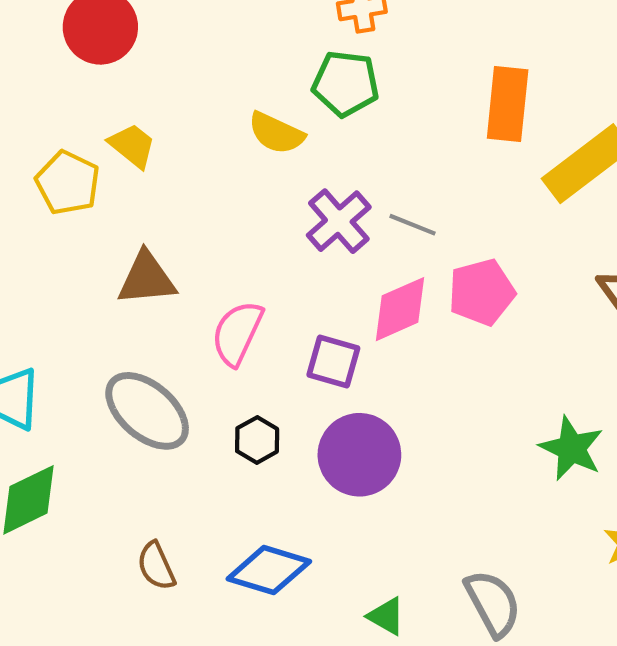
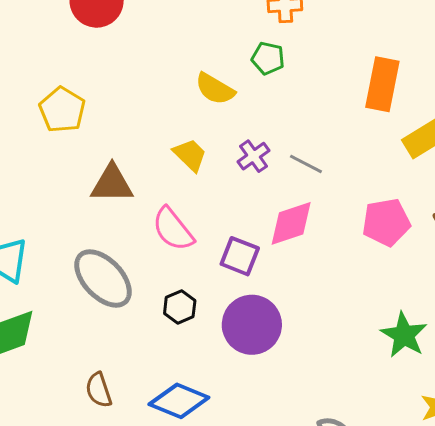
green pentagon: (346, 84) -> (268, 58), size x0.7
yellow trapezoid: (132, 146) -> (190, 155), moved
purple cross: (339, 221) -> (253, 156), size x0.7
pink pentagon: (482, 292) -> (386, 222), moved
pink semicircle: (237, 333) -> (173, 229), turned -69

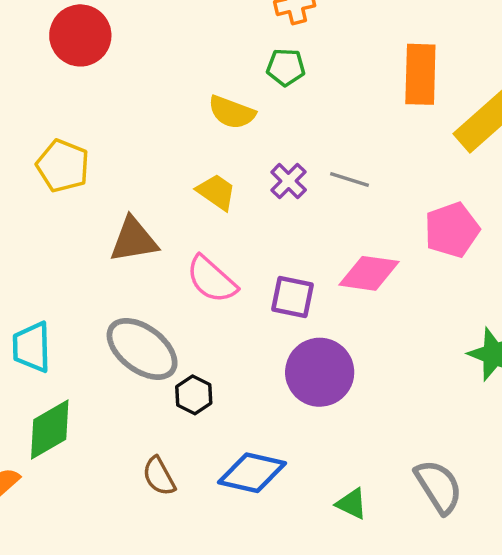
pink diamond: (291, 223) -> (369, 273), moved, turned 36
black hexagon: (180, 307) -> (194, 395), moved

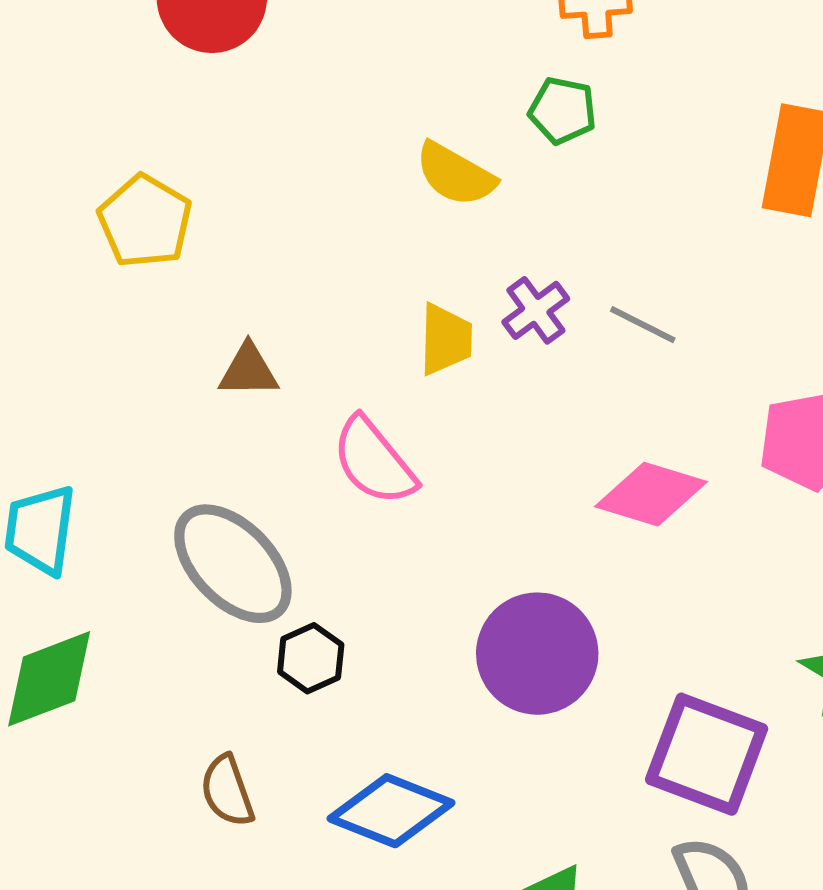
yellow trapezoid: (216, 192) -> (446, 339), moved, turned 48
brown triangle: (134, 240) -> (248, 371), size x0.7
purple square: (293, 297) -> (707, 754), moved, size x1.5

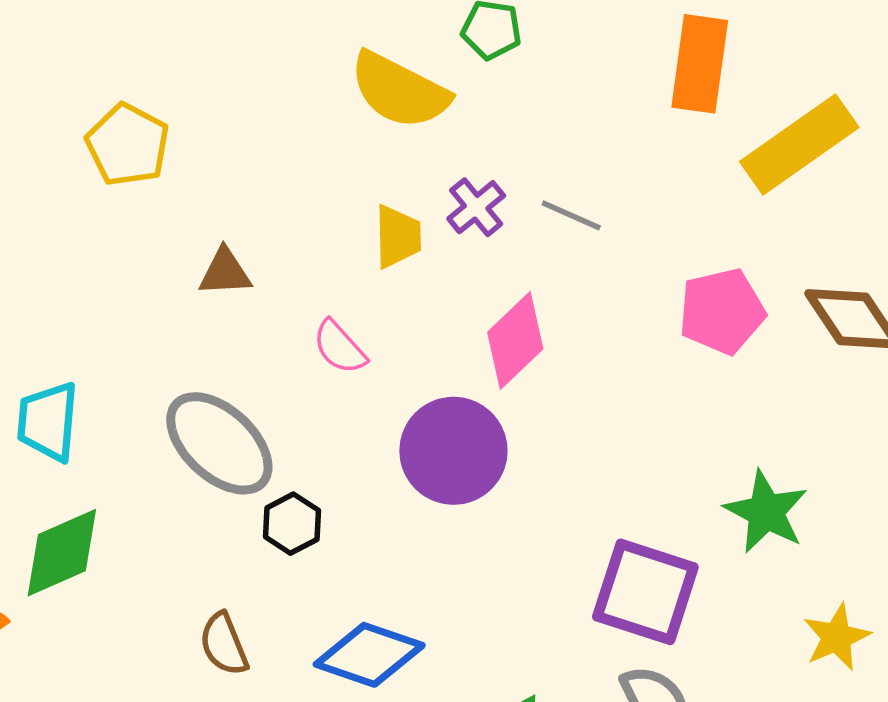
yellow semicircle: (455, 174) -> (399, 90), size x1.4
pink semicircle: (374, 461) -> (340, 347), size x0.7
pink diamond: (651, 494) -> (515, 341), moved, turned -58
purple circle: (537, 654) -> (453, 451), moved

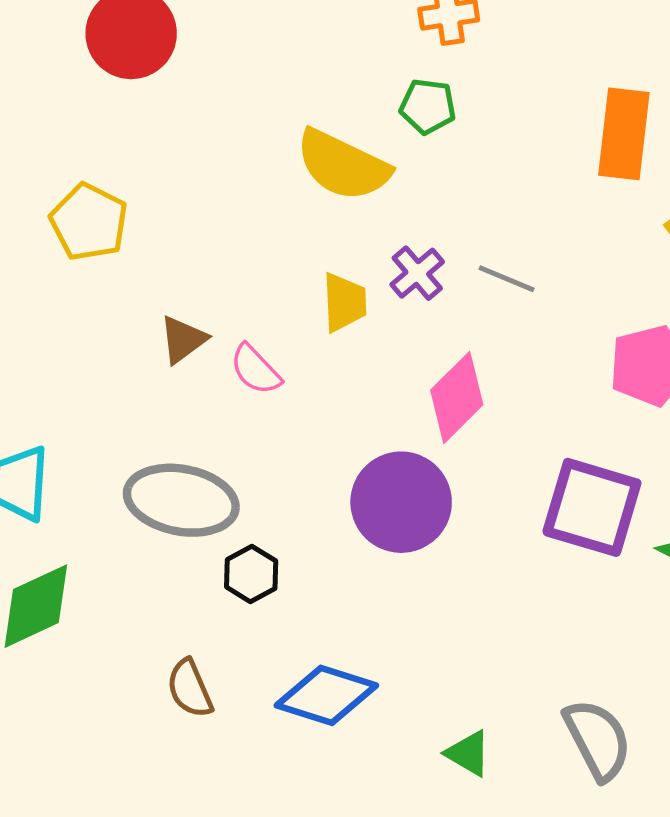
brown triangle: (225, 272) -> (183, 340), turned -32
pink semicircle: (340, 347) -> (256, 370), moved
gray ellipse: (219, 443) -> (181, 500), turned -31
purple square: (645, 592) -> (592, 507), moved

